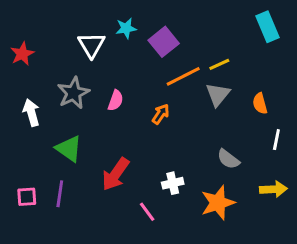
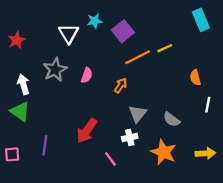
gray triangle: (218, 94) -> (138, 114), moved
green triangle: (69, 149) -> (20, 111), moved
yellow arrow: (273, 189) -> (205, 153), moved
pink square: (27, 197) -> (12, 154), moved
orange star: (218, 203) -> (164, 152), turned -30

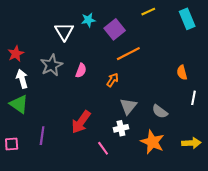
red star: (17, 40) -> (16, 54), moved
yellow line: (165, 48) -> (148, 12), moved

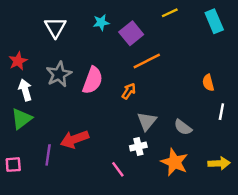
white triangle: (64, 32) -> (55, 27), moved
pink semicircle: (81, 70) -> (93, 80), size x1.6
green triangle: (19, 104) -> (22, 119), turned 48
red arrow: (81, 122) -> (75, 139), moved, turned 35

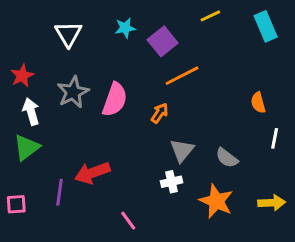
pink line: (118, 169) -> (128, 221), moved

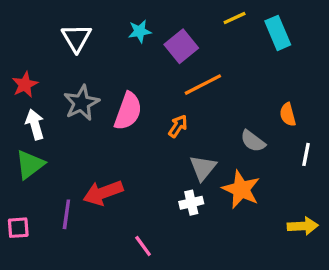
cyan rectangle: (266, 26) -> (278, 33), moved
gray semicircle: (227, 158) -> (253, 141), moved
orange star: (216, 201) -> (241, 189), moved

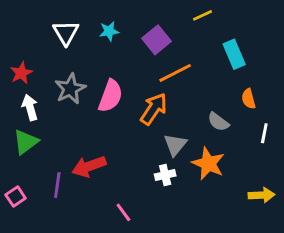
cyan star: (140, 31) -> (109, 31), moved
cyan rectangle: (278, 33) -> (234, 54), moved
orange arrow: (178, 126) -> (154, 109), size x1.6
pink square: (18, 228) -> (16, 197), turned -30

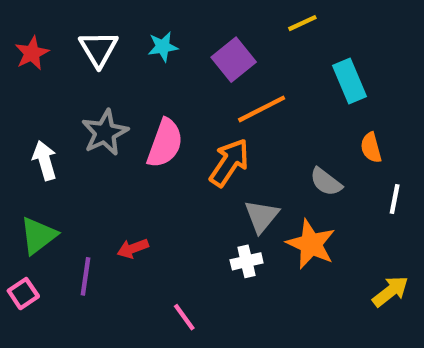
red star: (21, 73) -> (32, 53), moved
green triangle: (26, 142) -> (38, 236), moved
red arrow: (89, 166) -> (133, 248), size x0.6
yellow arrow: (261, 195) -> (390, 291), turned -35

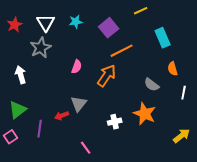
gray star: (105, 133) -> (41, 48), moved
pink semicircle: (165, 143) -> (77, 67), size x0.6
gray triangle: (262, 216) -> (79, 104), moved

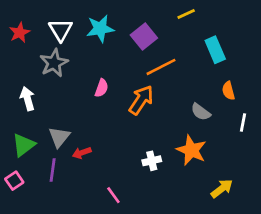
cyan star: (76, 22) -> (100, 29), size x1.5
gray triangle: (79, 104) -> (59, 137), moved
yellow arrow: (182, 136) -> (222, 189), moved

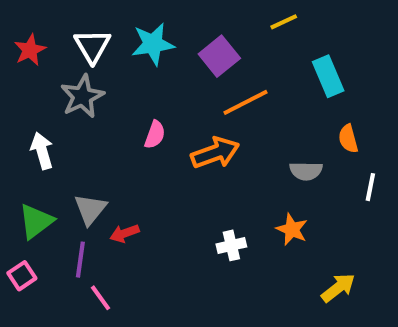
orange arrow: (141, 100) -> (215, 153), turned 36
gray semicircle: (201, 112) -> (306, 171), turned -36
orange star: (191, 150) -> (292, 229), size x0.7
pink line: (113, 195) -> (100, 298), moved

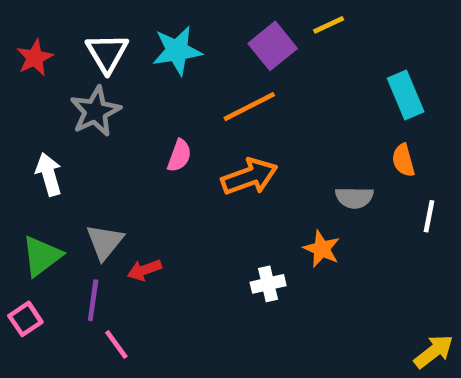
purple square: (219, 56) -> (273, 46), moved
cyan rectangle: (328, 76) -> (406, 95), moved
orange line: (245, 102) -> (249, 107), moved
orange star: (292, 229) -> (322, 249), moved
yellow arrow: (338, 288) -> (434, 352), moved

